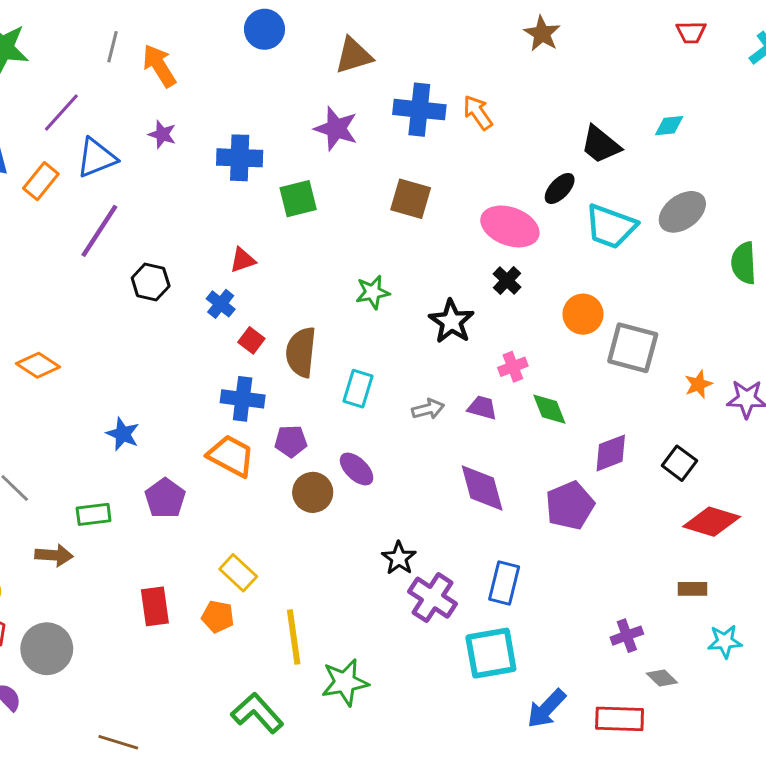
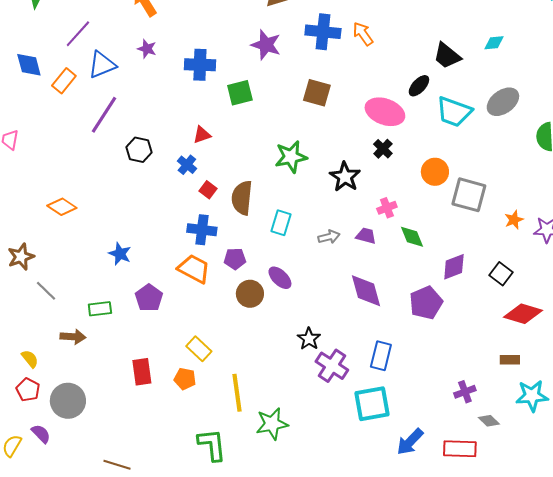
green star: (373, 292) -> (291, 157), size x1.4
cyan star: (725, 641) -> (532, 396), size x1.4
green L-shape: (257, 713) -> (212, 445), turned 36

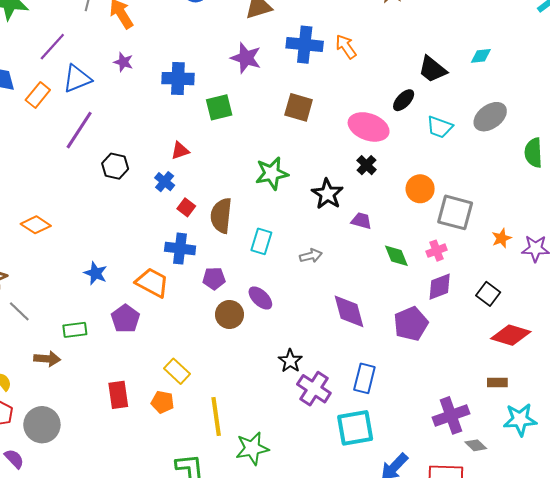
cyan trapezoid: (454, 112) -> (440, 127), size x0.7
pink cross: (387, 208) -> (437, 251), moved
purple trapezoid: (366, 236) -> (361, 221), moved
orange trapezoid: (194, 269) -> (152, 283), moved
purple cross: (465, 392) -> (451, 415), size x1.6

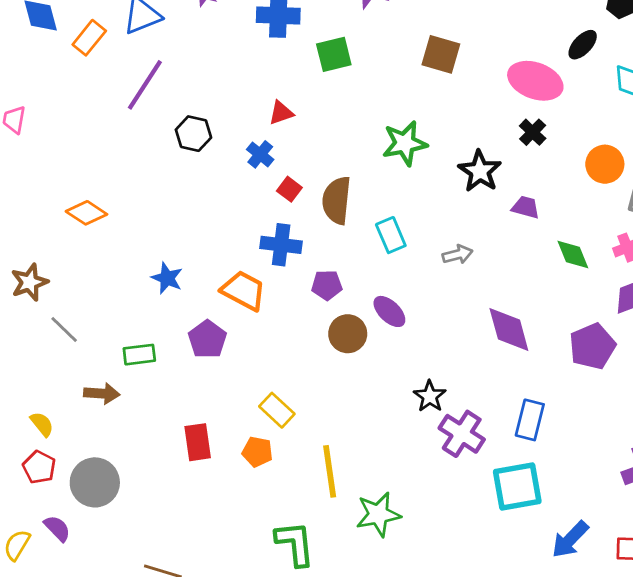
cyan rectangle: (261, 241) -> (391, 235), turned -40

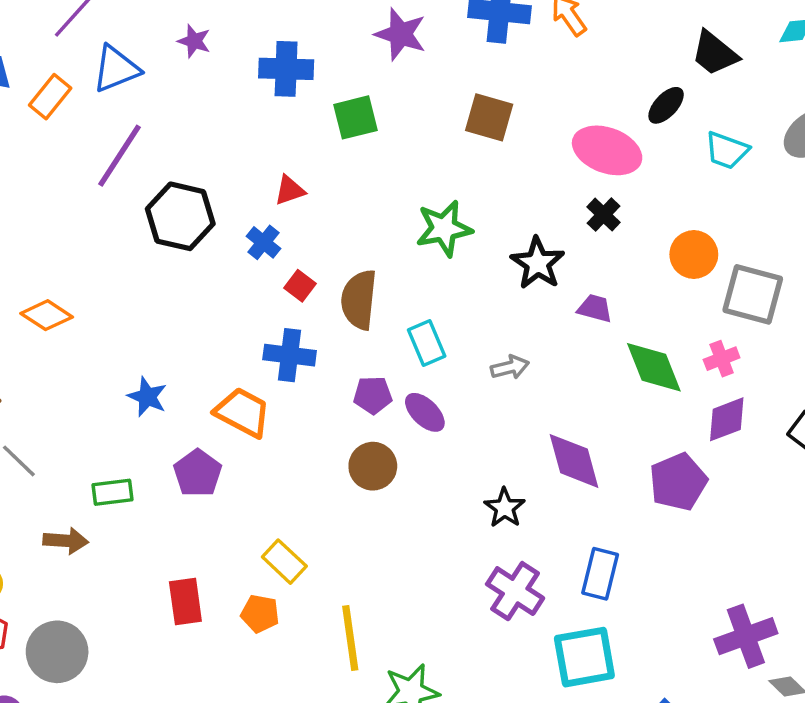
black hexagon: (193, 134) -> (180, 216), size x1.5
green diamond: (573, 255) -> (654, 367), size x1.4
purple pentagon: (327, 285) -> (373, 395), moved
purple ellipse: (389, 311) -> (425, 412), moved
black star: (430, 396) -> (505, 508), moved

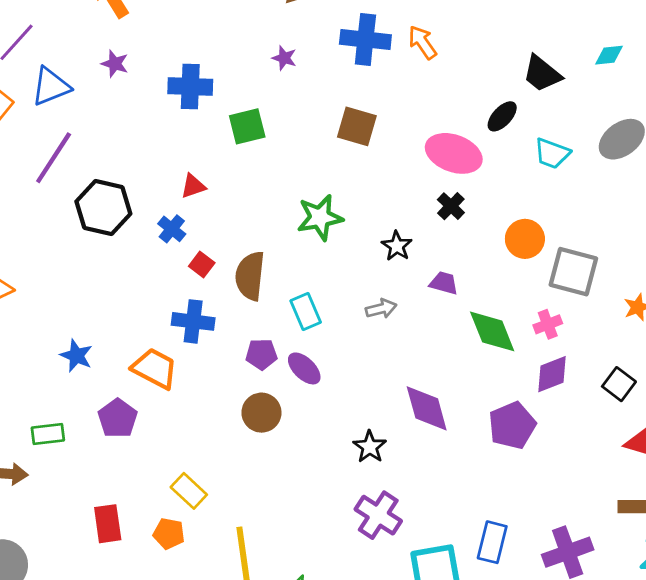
purple star: (401, 34) -> (284, 58), size x0.6
black star: (538, 263) -> (397, 246), size x0.7
gray arrow: (510, 367) -> (381, 309), moved
blue rectangle: (600, 574) -> (492, 542), moved

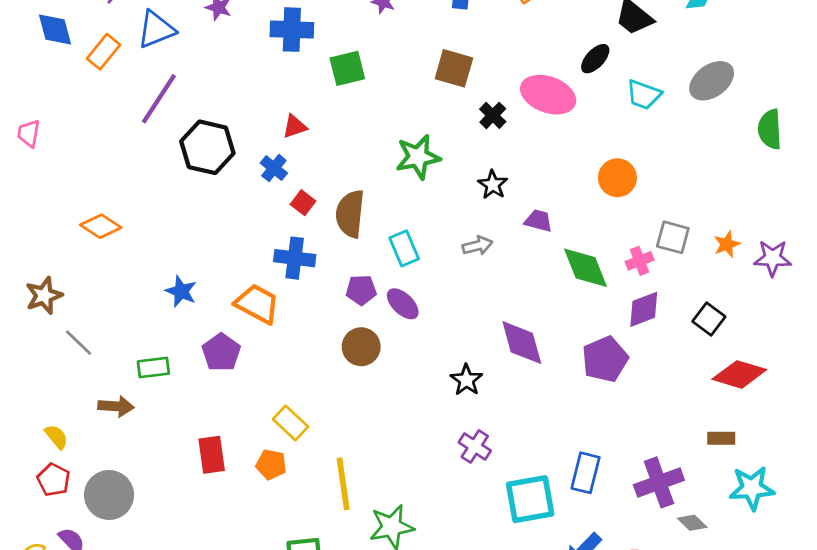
black cross: (451, 206) -> (493, 115), moved
gray square: (573, 272) -> (673, 237), moved, size x0.7
purple cross: (378, 515) -> (475, 446), size x0.7

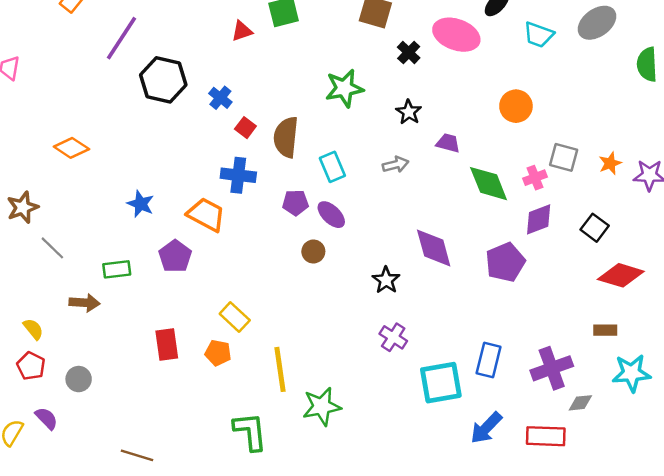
red triangle: (295, 126) -> (242, 31), moved
brown circle: (361, 347) -> (313, 252), moved, size x0.7
gray circle: (109, 495) -> (79, 379), size x0.6
gray diamond: (692, 523) -> (580, 403), turned -50

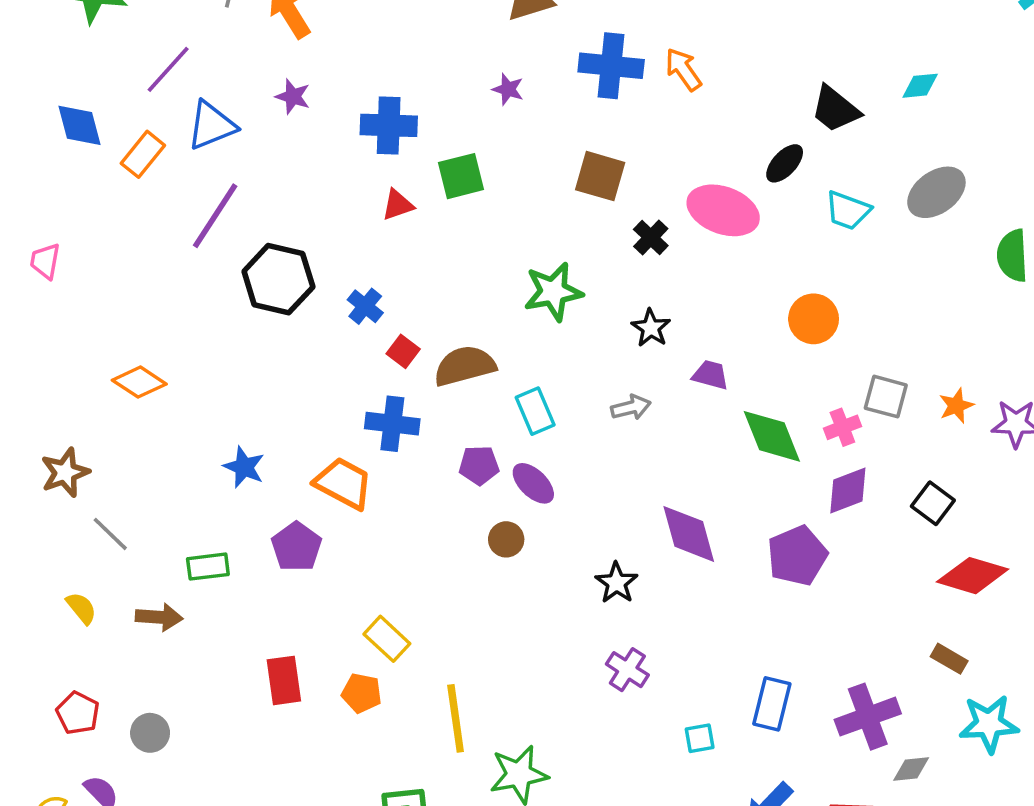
brown semicircle: (286, 137) -> (465, 366), turned 69
yellow semicircle: (33, 329) -> (81, 608), moved
brown rectangle: (605, 330) -> (949, 659), turned 30
cyan square: (441, 383) -> (700, 738), size x0.5

